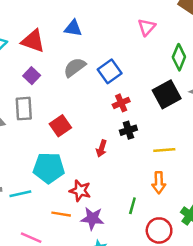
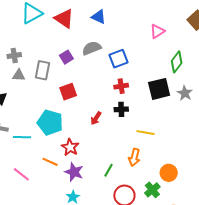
purple square: (32, 76) -> (66, 57), moved

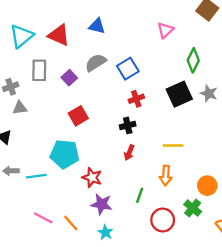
gray rectangle: (43, 70) -> (39, 70), moved
black cross: (121, 109) -> (128, 125), moved
red arrow: (96, 118) -> (129, 153), moved
orange line: (50, 162) -> (71, 223), moved, turned 35

